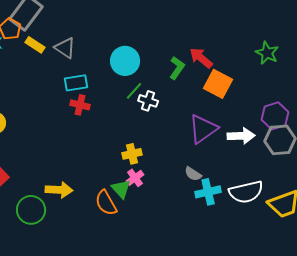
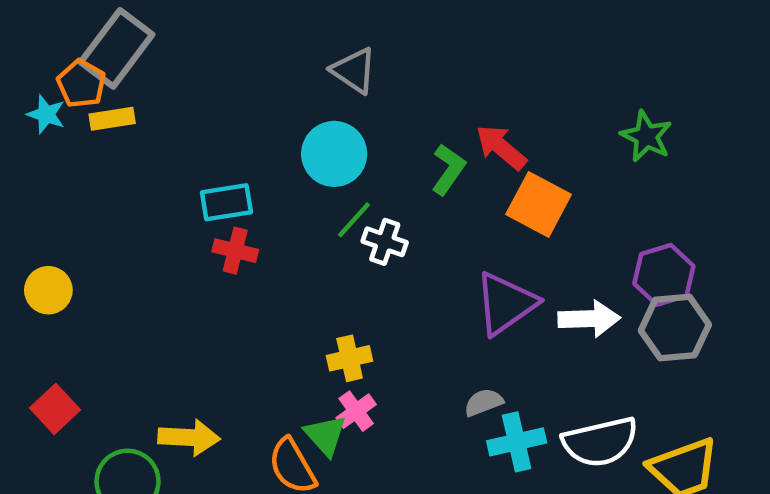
yellow rectangle: (35, 45) -> (112, 119), moved, turned -42
gray triangle: (65, 48) -> (354, 70), moved
gray semicircle: (193, 174) -> (484, 402), turned 126

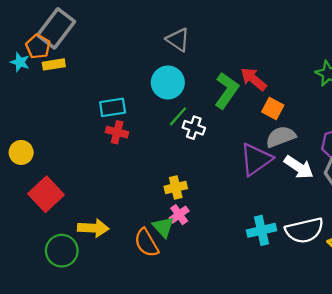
green L-shape: (448, 169) -> (227, 90), size x1.4
orange square: (539, 204) -> (273, 108), size x0.7
white arrow: (589, 319) -> (299, 167), turned 36
gray semicircle: (484, 402) -> (281, 137), moved, size x1.5
red square: (55, 409) -> (46, 194), moved, size x1.4

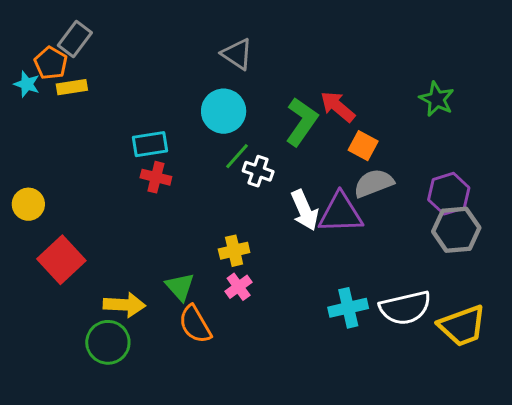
gray rectangle: (56, 28) -> (75, 39), size x0.7
purple triangle: (256, 159) -> (341, 213), turned 33
white arrow: (299, 167) -> (305, 210), moved, turned 32
green triangle: (163, 227) -> (180, 287), moved
green circle: (62, 251) -> (108, 342), moved

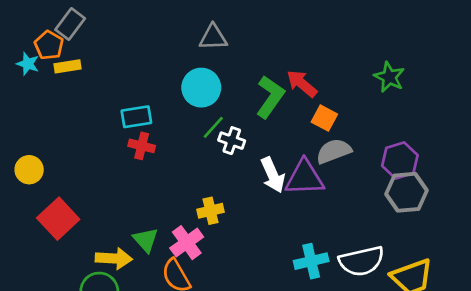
gray triangle: (237, 54) -> (213, 37), turned -36
green triangle: (180, 287) -> (146, 240), moved
pink cross: (239, 287) -> (187, 243), moved, size x1.4

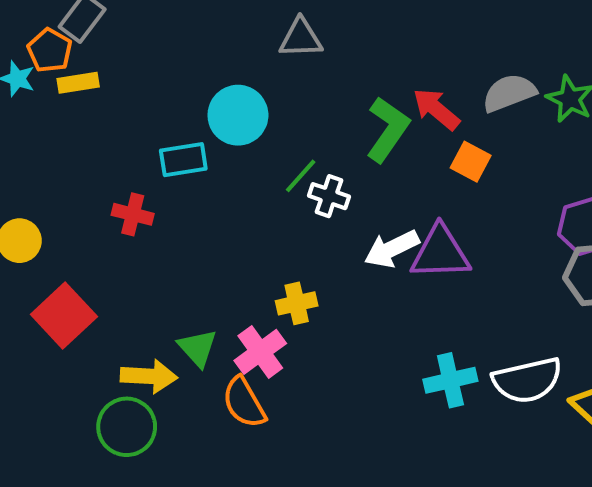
cyan circle: (201, 88) -> (238, 115), moved
red cross: (142, 146) -> (133, 214), moved
gray semicircle: (334, 151) -> (509, 93), moved
white arrow: (273, 175) -> (392, 249), turned 88

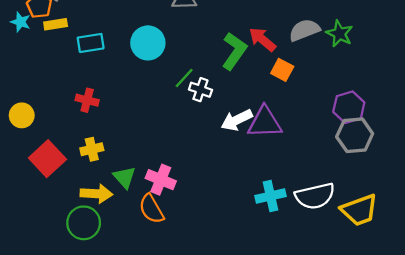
cyan rectangle: (183, 160) -> (91, 43), moved
yellow cross: (297, 303) -> (92, 149), moved
pink cross: (260, 352) -> (161, 180), turned -32

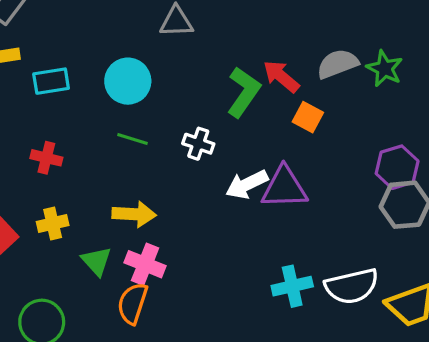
green line: (184, 78) -> (132, 139), moved, turned 65
yellow arrow: (96, 194) -> (134, 214), moved
orange semicircle: (151, 209) -> (132, 303), turned 48

